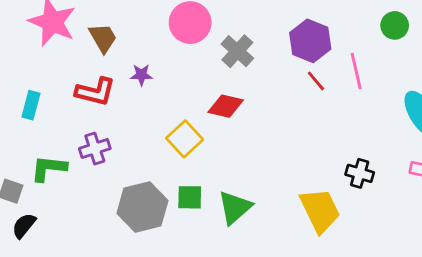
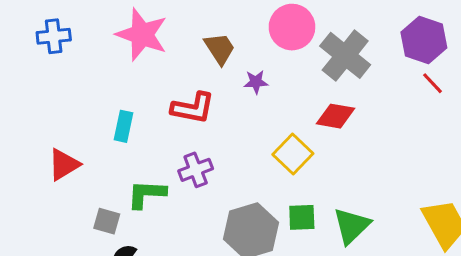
brown trapezoid: (103, 38) -> (220, 49), moved
gray cross: (237, 51) -> (345, 55), size x1.4
purple star: (141, 75) -> (256, 82), moved

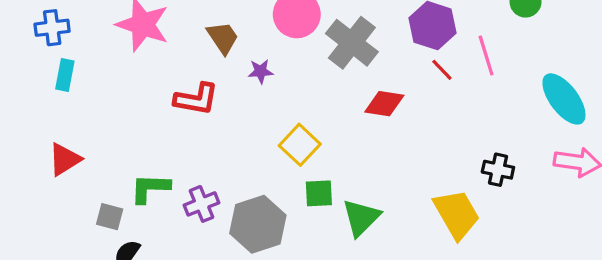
red diamond: (336, 116) -> (384, 104), moved
cyan rectangle: (124, 126) -> (65, 75), moved
purple cross: (196, 170) -> (202, 204), moved
green square: (302, 217) -> (319, 193), moved

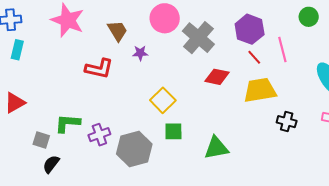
yellow trapezoid: (457, 214) -> (260, 90), moved, turned -72
green triangle: (361, 217) -> (216, 148), moved, turned 32

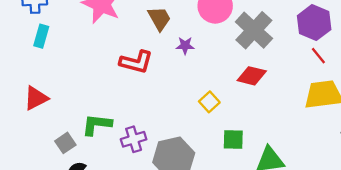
red diamond: (217, 77) -> (252, 76), moved
yellow square: (163, 100) -> (209, 102), size x0.7
green square: (173, 131) -> (233, 139), moved
gray square: (41, 140) -> (65, 143), turned 36

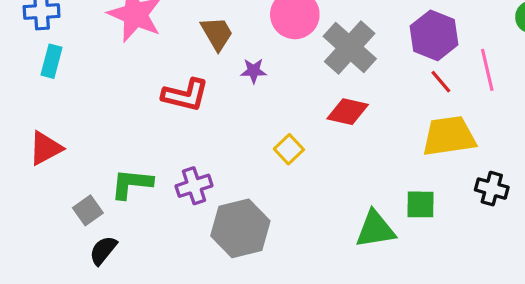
purple cross: (134, 139) -> (194, 186), moved
green square: (233, 139) -> (420, 204), moved

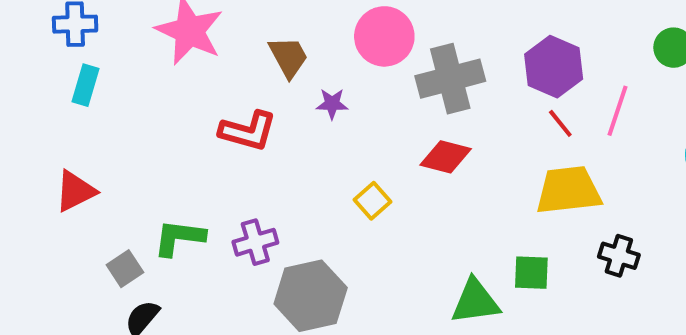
gray cross: (350, 47) -> (450, 79), turned 32
pink line: (487, 70) -> (617, 111), turned 30

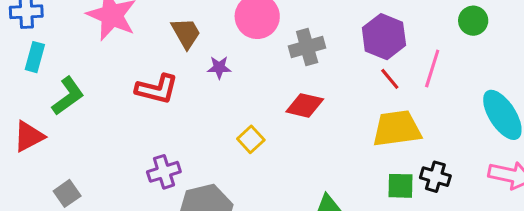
gray cross: (450, 79) -> (307, 47), size x0.7
green L-shape: (179, 238) -> (68, 96), moved, turned 138
green square: (531, 273) -> (400, 186), moved

